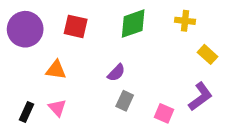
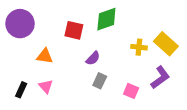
yellow cross: (185, 21) -> (139, 47), moved
red square: (76, 26) -> (74, 30), moved
yellow rectangle: (207, 54) -> (166, 44), size x1.5

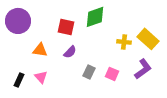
purple semicircle: (93, 58) -> (70, 52), moved
pink square: (131, 91) -> (112, 74), moved

